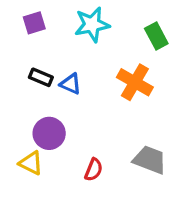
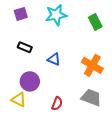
orange cross: (135, 82) -> (92, 65), moved
blue triangle: (71, 84) -> (54, 59), moved

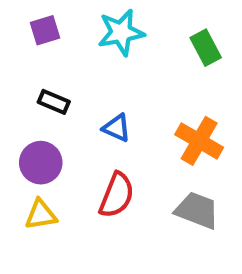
purple circle: (30, 81) -> (41, 163), moved
yellow triangle: (19, 100) -> (41, 215), turned -35
red semicircle: (57, 104) -> (117, 195), moved, size x1.5

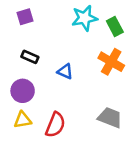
cyan star: (121, 32) -> (84, 18), moved
orange cross: (199, 141) -> (111, 62), moved
red semicircle: (117, 195) -> (55, 125), moved

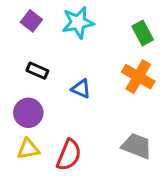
purple square: (25, 17) -> (31, 21), turned -35
cyan star: (84, 18) -> (78, 22), moved

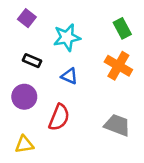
cyan star: (78, 22) -> (67, 37), moved
yellow triangle: (28, 149) -> (24, 144), moved
red semicircle: (69, 155) -> (59, 117), moved

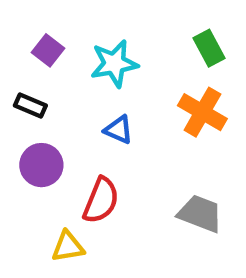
purple square: (27, 18) -> (48, 50), moved
black rectangle: (32, 61) -> (30, 105), moved
yellow triangle: (24, 144) -> (68, 247), moved

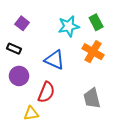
cyan star: (114, 64) -> (69, 26), moved
blue triangle: (119, 130) -> (54, 60), size x1.5
gray trapezoid: (200, 214) -> (92, 98), turned -125

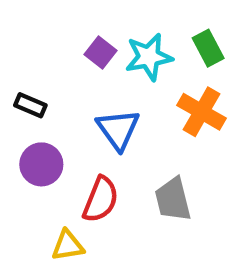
purple square: (22, 23) -> (101, 53), moved
blue triangle: (54, 60) -> (118, 129), turned 30
gray trapezoid: (92, 98) -> (173, 200), moved

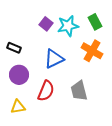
blue triangle: (118, 129) -> (54, 59), turned 40
yellow triangle: (68, 246) -> (18, 107), moved

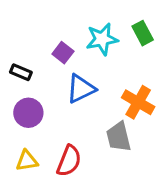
purple square: (46, 24) -> (63, 53), moved
orange cross: (92, 51) -> (138, 102), moved
red semicircle: (46, 91) -> (69, 161), moved

